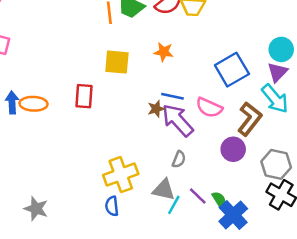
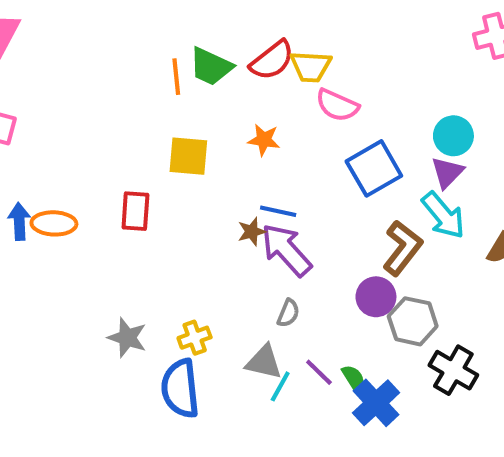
pink semicircle: (209, 108) -> (337, 105), moved
gray hexagon: (276, 164) -> (413, 321), moved
yellow cross: (121, 175) -> (195, 338), size x0.6
blue semicircle: (112, 206) -> (180, 389), size x1.8
gray star: (36, 209) -> (127, 338), moved

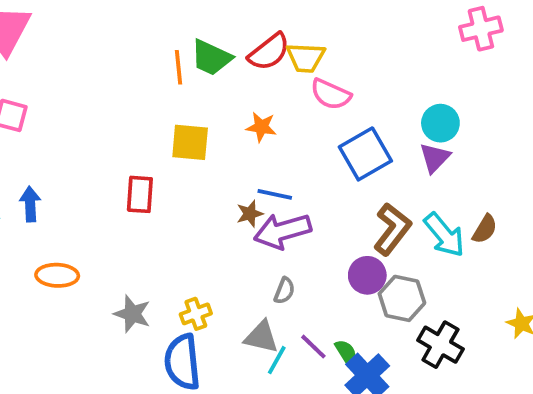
cyan arrow: (443, 215) -> (444, 235), moved
orange ellipse: (54, 223) -> (57, 275), moved
purple arrow: (286, 250) -> (283, 231), turned -64

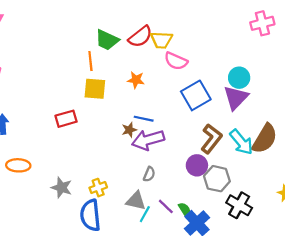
orange line: (178, 67) -> (90, 61), moved
purple triangle: (435, 158) -> (236, 98), size x1.4
red rectangle: (140, 194) -> (66, 119), turned 70
brown semicircle: (485, 229) -> (265, 139), size x1.8

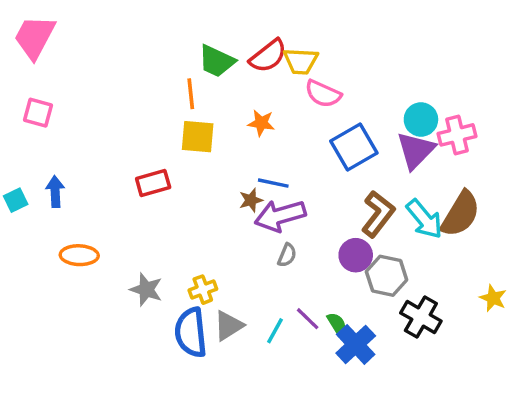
pink cross: (262, 23) -> (457, 135), moved
gray semicircle: (149, 174) -> (287, 255), moved
gray triangle: (136, 201) -> (229, 326), moved, turned -45

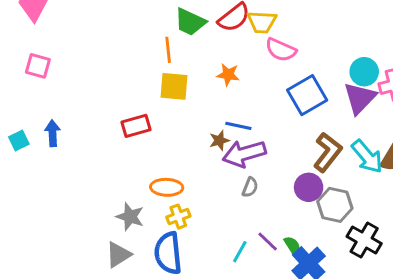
orange ellipse: (79, 255) -> (167, 187), moved
gray triangle: (229, 326) -> (118, 255), moved

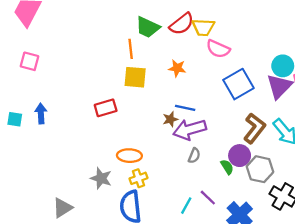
cyan square: (19, 140) -> (15, 119), turned 35
green semicircle: (292, 246) -> (227, 167), moved
gray triangle: (118, 255) -> (62, 208), moved

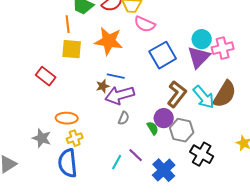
orange star: (177, 68) -> (109, 41), size x1.8
red rectangle: (106, 108) -> (46, 76), turned 54

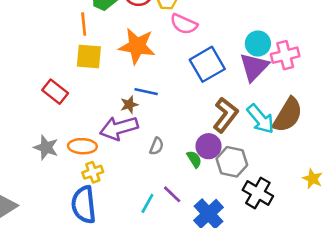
purple arrow: (120, 95) -> (119, 128), moved
gray star: (42, 138) -> (46, 147), moved

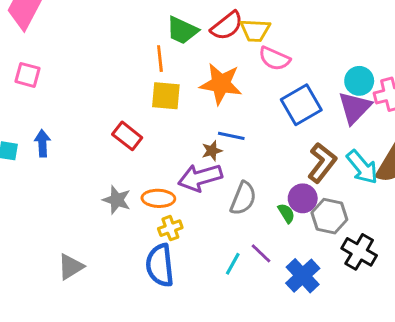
gray semicircle: (157, 146) -> (243, 198), size x1.6

